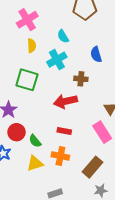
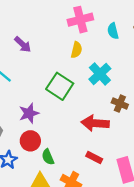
cyan semicircle: (63, 36) -> (113, 31), moved
cyan cross: (57, 60) -> (100, 74), turned -30
red rectangle: (64, 131) -> (94, 158), moved

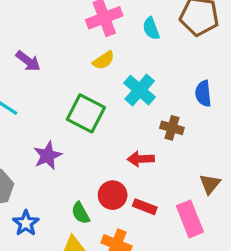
yellow semicircle: (77, 50) -> (104, 60), turned 49
red arrow: (95, 123) -> (141, 159), size x0.7
red circle: (30, 141) -> (113, 195), moved

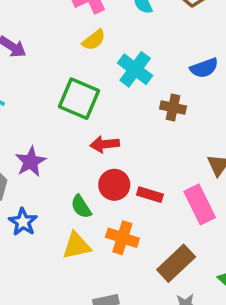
blue semicircle: (203, 94) -> (204, 68), turned -100
purple star: (48, 156) -> (31, 162), moved
red arrow: (141, 159) -> (105, 144), moved

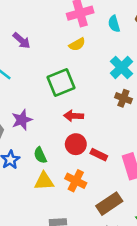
cyan cross: (135, 69) -> (122, 67), moved
green square: (79, 99) -> (61, 82), turned 36
green semicircle: (81, 207) -> (40, 155), moved

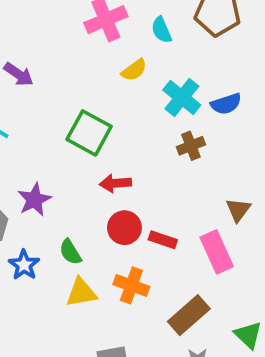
yellow semicircle: (77, 44) -> (134, 70), moved
green square: (61, 82) -> (89, 133), turned -32
brown cross: (123, 98) -> (191, 146), turned -35

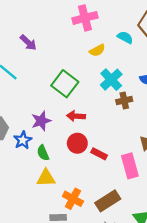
cyan semicircle: (162, 30) -> (125, 37), moved, turned 133
cyan cross: (182, 98) -> (111, 80), moved
purple star: (34, 200) -> (41, 121), moved
blue star: (24, 265) -> (23, 140), moved
orange cross: (131, 285) -> (73, 199), moved

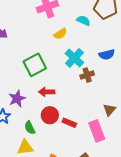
green square: (65, 84) -> (35, 65), turned 30
green semicircle: (43, 153) -> (30, 128), moved

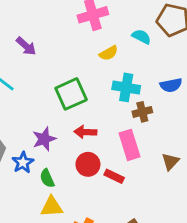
cyan cross: (74, 58) -> (126, 87), turned -36
green semicircle: (30, 128) -> (47, 178), moved
pink rectangle: (97, 131) -> (130, 145), moved

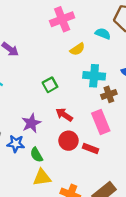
green square: (71, 94) -> (50, 85), size x0.6
red arrow: (85, 132) -> (64, 115), turned 36
blue star: (23, 162) -> (16, 144), turned -30

